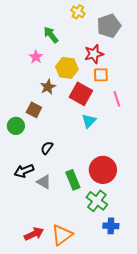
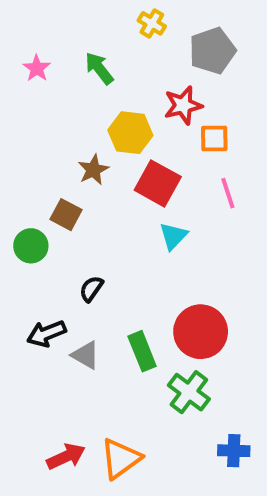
pink star: (36, 57) -> (37, 68), moved
orange square: (101, 75) -> (214, 139), moved
blue cross: (111, 226) -> (234, 451), moved

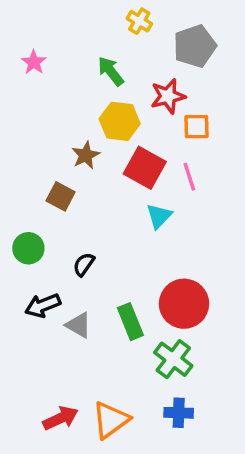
green arrow: (99, 68) -> (111, 71), moved
pink line: (228, 193) -> (189, 177), moved
green circle: (31, 246) -> (28, 248), moved
blue cross: (234, 451) -> (179, 413), moved

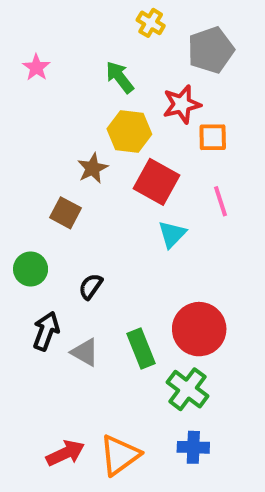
pink line: (189, 177) -> (220, 201), moved
black arrow: (43, 305) -> (46, 331), turned 132

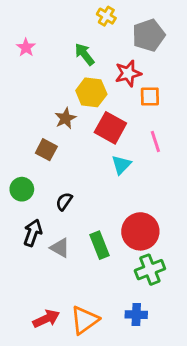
green cross: (188, 389) -> (150, 270), moved, turned 32

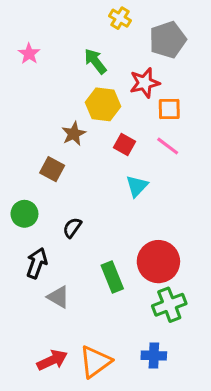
red square: (110, 128) -> (125, 144), size x0.6
pink line: (155, 141) -> (168, 146), moved, turned -35
gray triangle: (60, 248) -> (58, 297), moved

